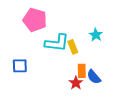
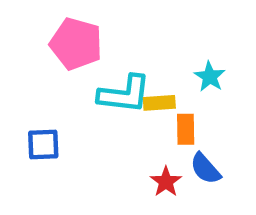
yellow rectangle: (73, 47) -> (159, 103), turned -72
orange rectangle: (82, 71) -> (186, 129), moved

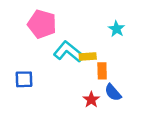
cyan star: (210, 77) -> (117, 29), moved
cyan L-shape: (124, 94) -> (68, 52), turned -148

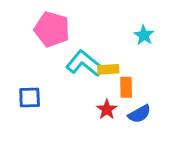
blue semicircle: (113, 93) -> (139, 114), turned -78
red star: (91, 100) -> (107, 109), moved

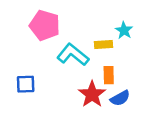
yellow rectangle: (108, 69) -> (104, 44), moved
red star: (107, 109) -> (92, 94), size x1.5

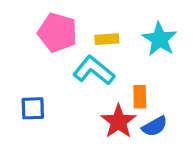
cyan star: (124, 30) -> (160, 39), size x1.5
yellow rectangle: (104, 44) -> (107, 39), moved

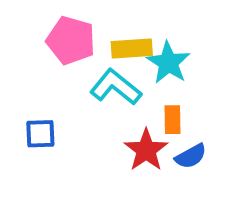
yellow rectangle: (107, 39) -> (132, 48), size x1.4
cyan star: (160, 39) -> (168, 63), moved

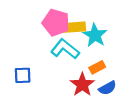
pink pentagon: (71, 40) -> (56, 23), moved
orange rectangle: (172, 120) -> (97, 67), turned 63

